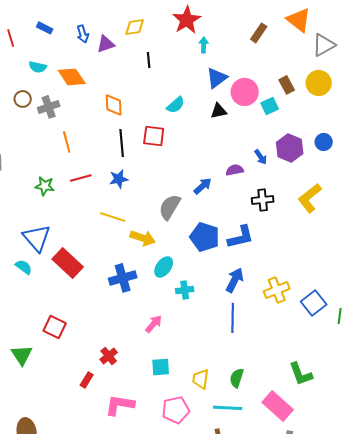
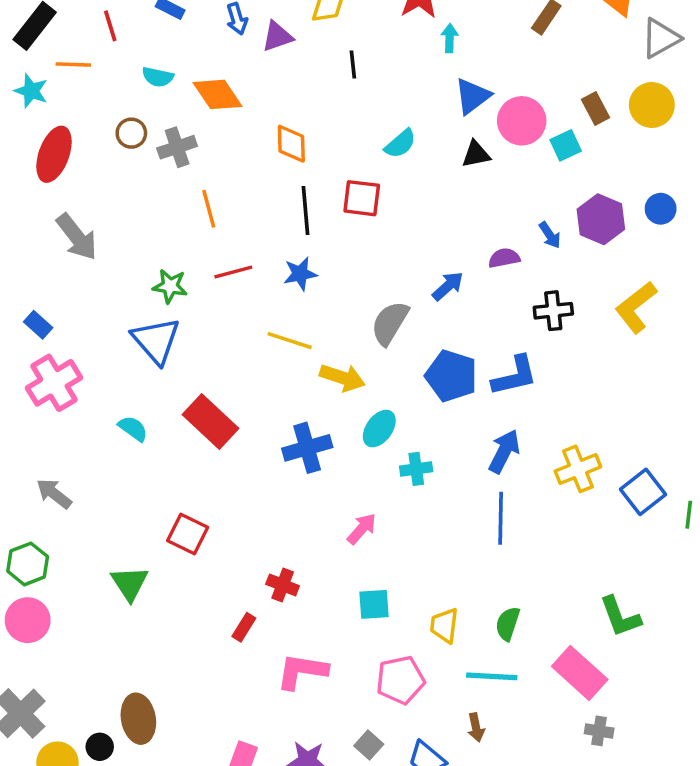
blue triangle: (37, 238) -> (156, 341), moved
red cross: (109, 356) -> (283, 585), turned -30

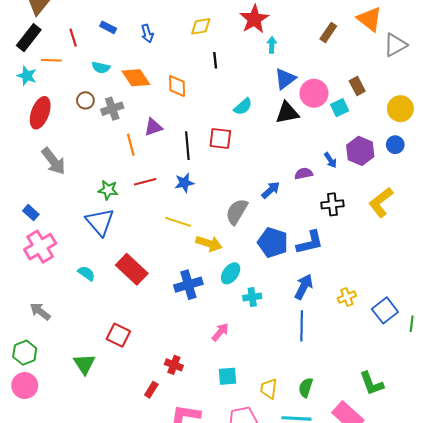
purple triangle: (277, 36) -> (153, 127), moved
yellow circle: (652, 105) -> (400, 109), moved
orange diamond: (291, 144) -> (177, 86), moved
black triangle: (476, 154) -> (287, 113), size x1.4
yellow cross: (578, 469) -> (347, 297), size x0.7

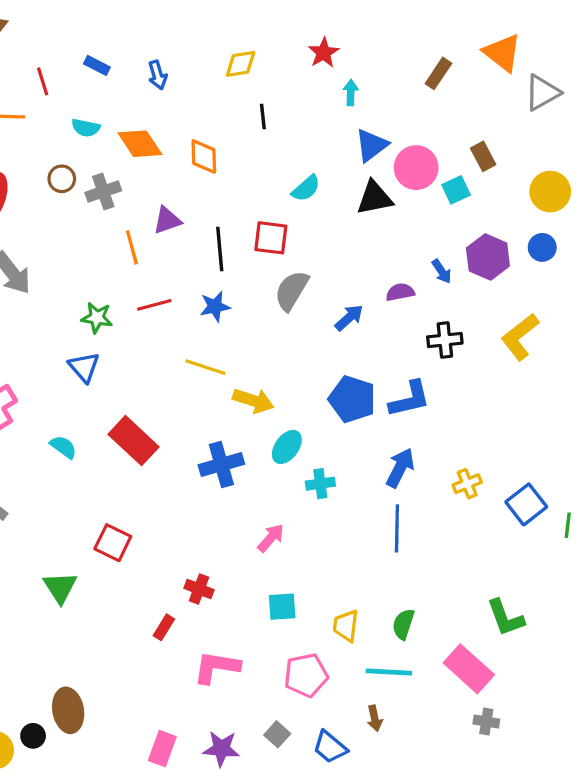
red star: (254, 19) -> (324, 53), size x0.7
gray semicircle: (237, 212) -> (292, 291), moved
blue triangle: (100, 222) -> (84, 367), size x0.7

